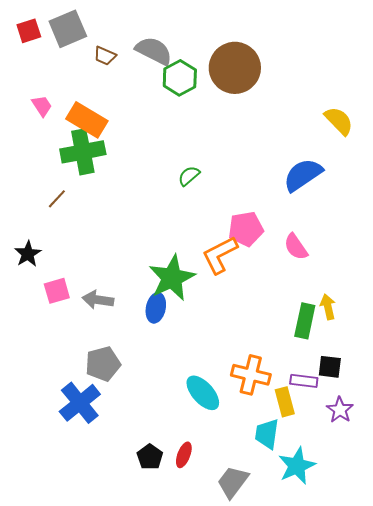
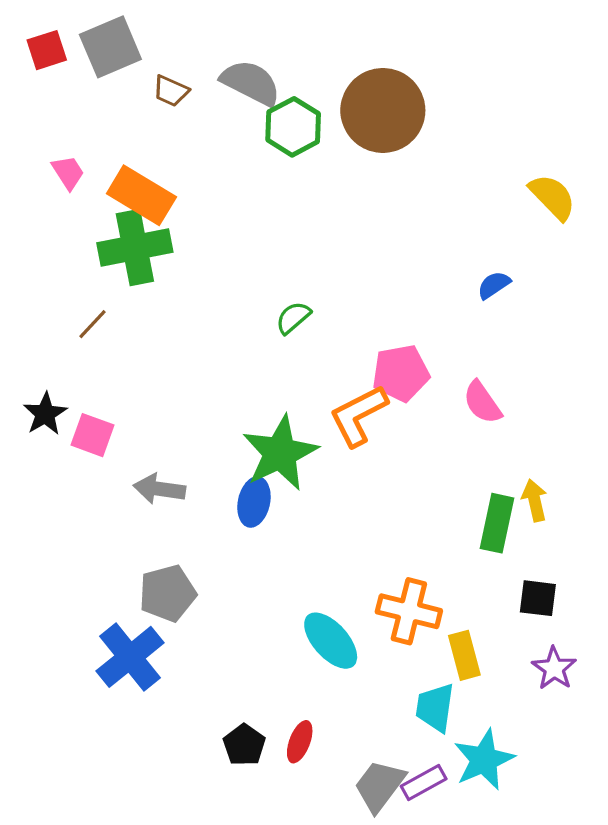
blue semicircle: (303, 175) -> (494, 285), size x0.5
green semicircle: (189, 176) -> (293, 318), moved
pink square: (57, 291) -> (92, 435), moved, turned 36
purple rectangle: (304, 381) -> (424, 783), moved, turned -36

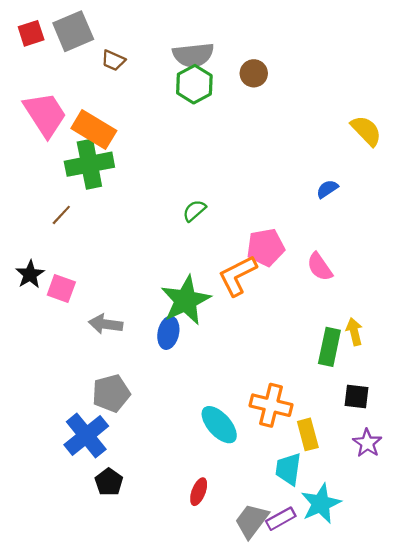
gray semicircle: (251, 83) -> (193, 55), moved, turned 147
brown circle: (383, 110) -> (254, 73), size x0.5
pink trapezoid: (68, 172) -> (45, 114), size x2.0
black pentagon: (244, 745) -> (109, 482), moved

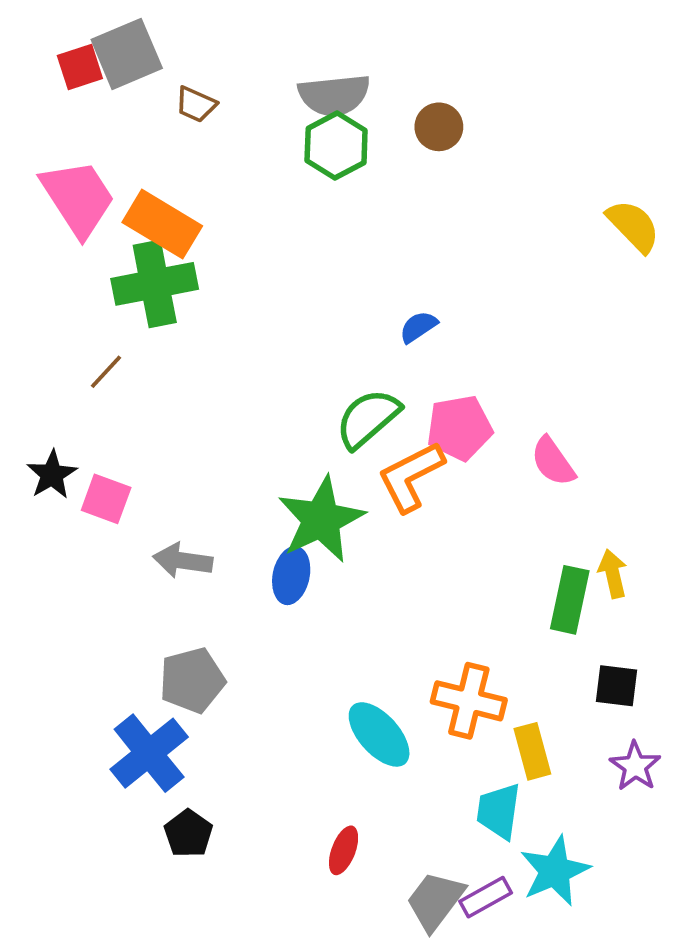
red square: (31, 33) -> (80, 67), moved
blue semicircle: (327, 189) -> (418, 327), moved
green semicircle: (194, 211) -> (368, 418), moved, size x1.6

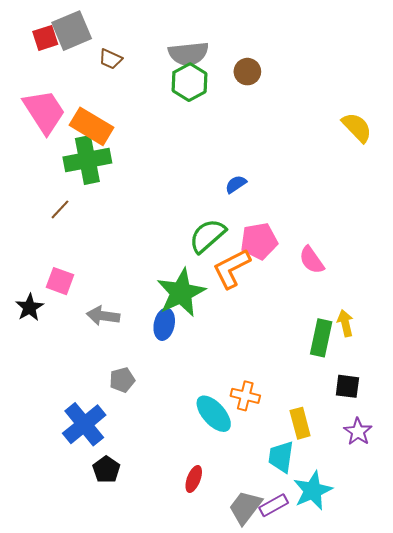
black star: (52, 475) -> (29, 307), moved
gray pentagon: (192, 680) -> (122, 380), moved, size x0.7
orange cross: (469, 701) -> (245, 396), moved, size x0.7

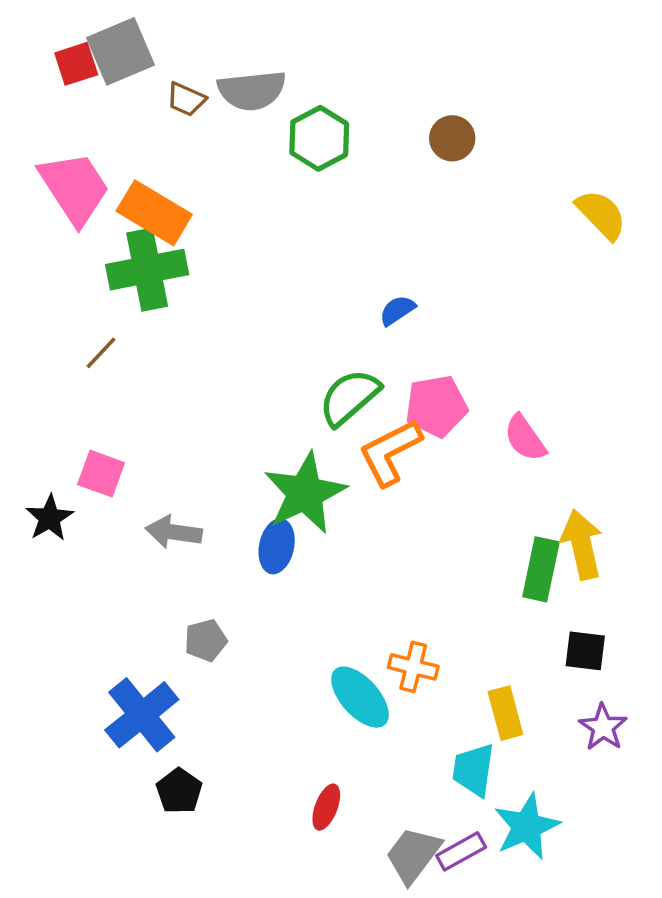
gray semicircle: (188, 54) -> (252, 90), moved
brown circle: (247, 72) -> (452, 138), moved
yellow arrow: (345, 323) -> (582, 545), size x1.5

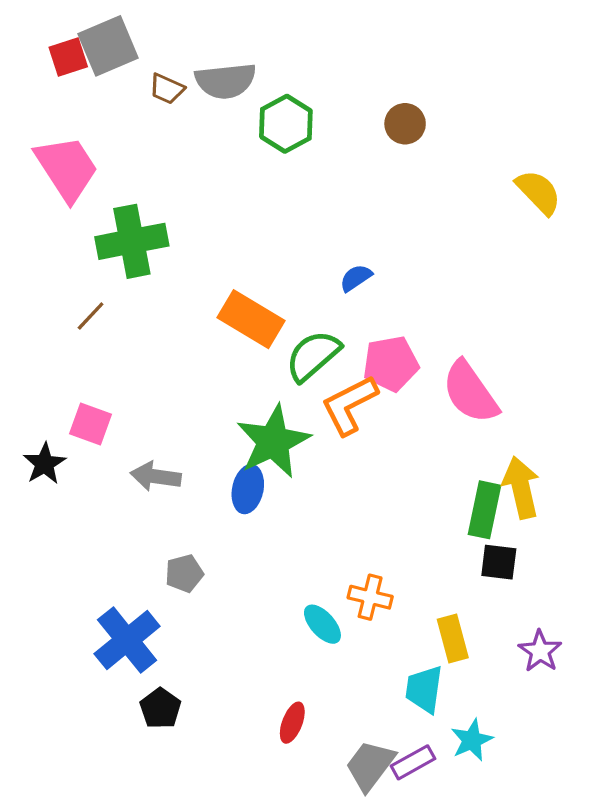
orange rectangle: (154, 213) -> (251, 319), moved
pink semicircle: (525, 438) -> (470, 392), size x1.5
black square: (585, 651) -> (499, 562), moved
cyan ellipse: (360, 697) -> (322, 624), size x0.7
cyan star: (527, 827) -> (472, 740), size x0.7

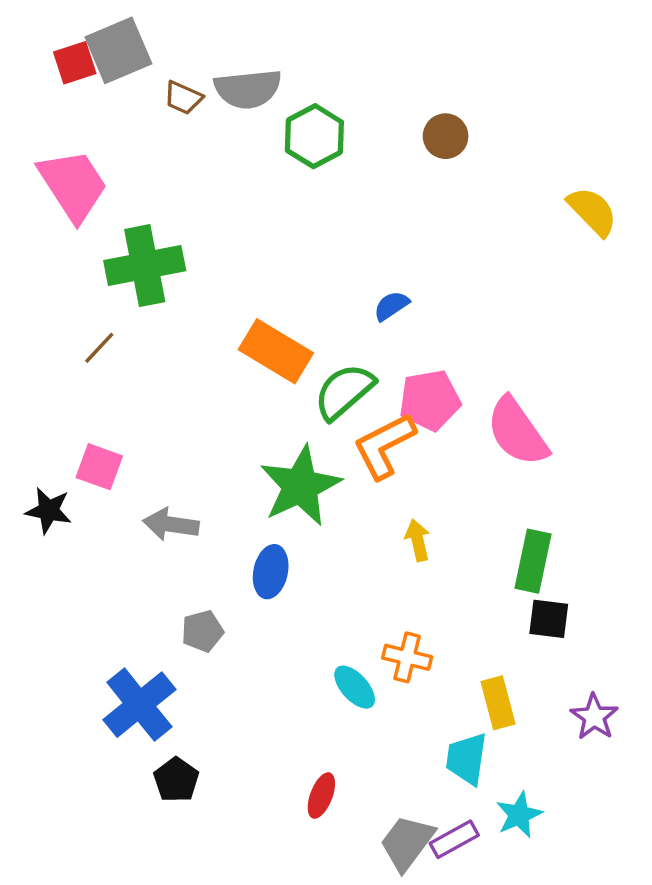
black star: (44, 464) -> (49, 510), turned -30
yellow arrow: (521, 488) -> (418, 540), moved, size x0.6
blue ellipse: (248, 489) -> (271, 572), moved

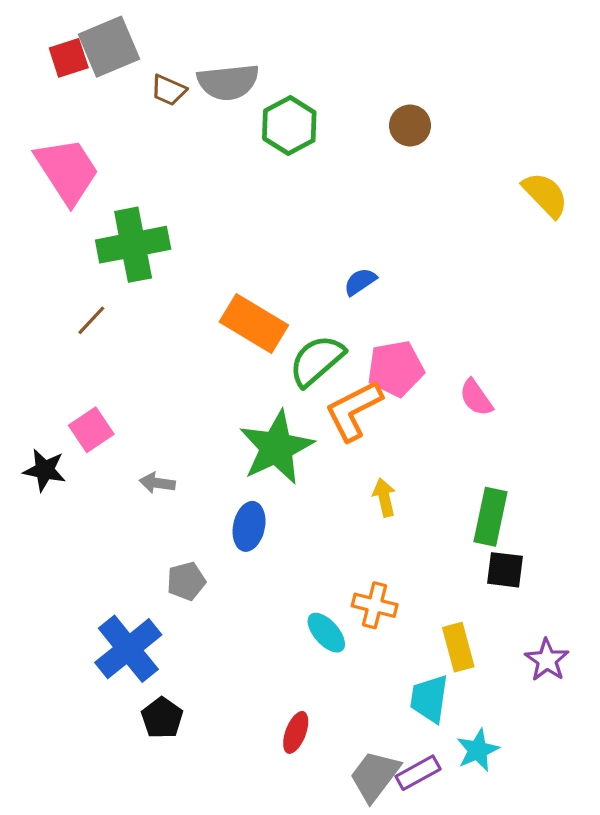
pink semicircle: (517, 432) -> (476, 398), size x0.6
pink square: (99, 467) -> (91, 430), turned 36
gray arrow: (171, 524) -> (157, 483), size x0.7

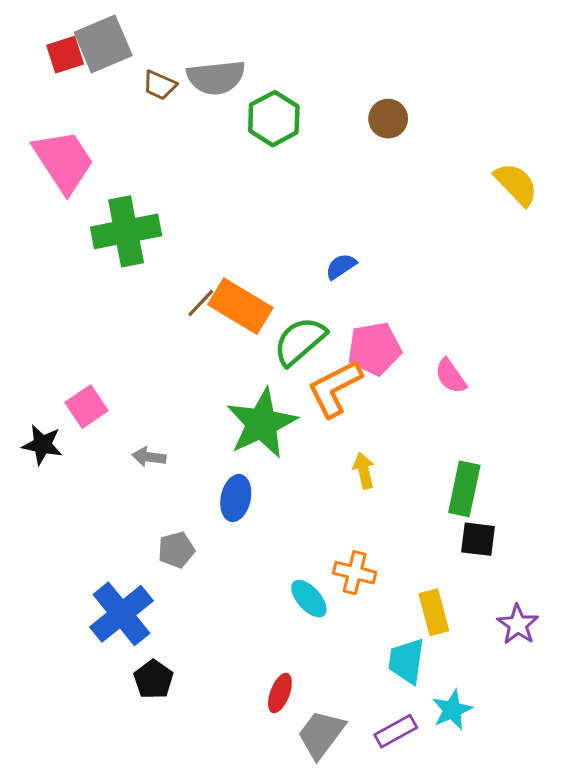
brown line: (91, 320) -> (201, 303), moved
gray trapezoid: (375, 776) -> (321, 734), moved

